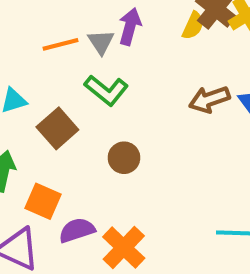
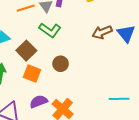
orange square: (43, 201) -> (32, 73), moved

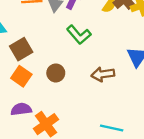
green L-shape: (50, 30) -> (79, 35), moved
brown arrow: (102, 32) -> (103, 74), moved

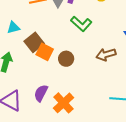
orange square: (21, 76) -> (45, 52), moved
purple semicircle: (21, 109) -> (41, 93), turned -48

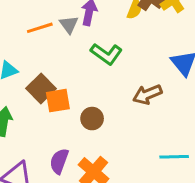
orange square: (45, 52) -> (58, 101), turned -30
brown circle: (66, 59) -> (92, 119), moved

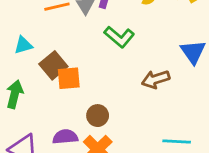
brown circle: (92, 119) -> (98, 116), moved
purple semicircle: (59, 161) -> (65, 137), turned 60

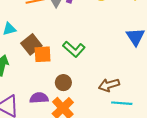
green L-shape: (119, 37) -> (74, 49), moved
brown arrow: (156, 79) -> (109, 85), moved

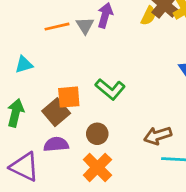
brown square: (31, 44) -> (56, 112), moved
purple semicircle: (39, 98) -> (56, 144), moved

